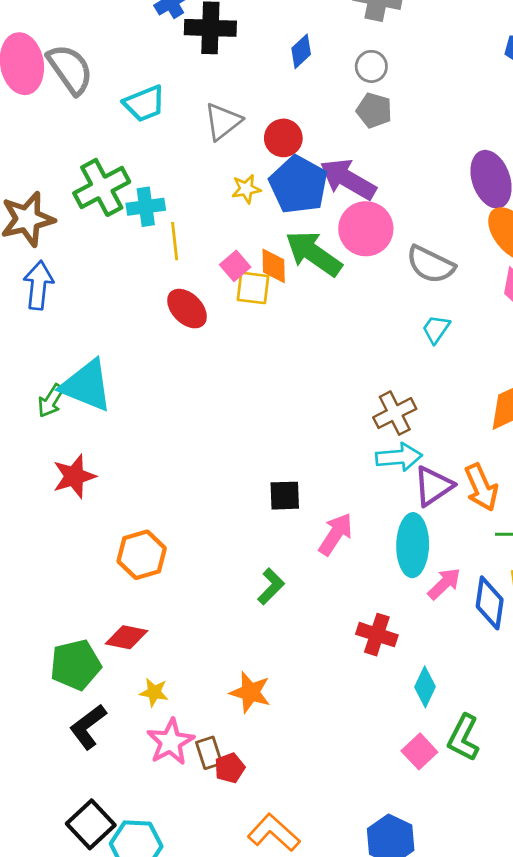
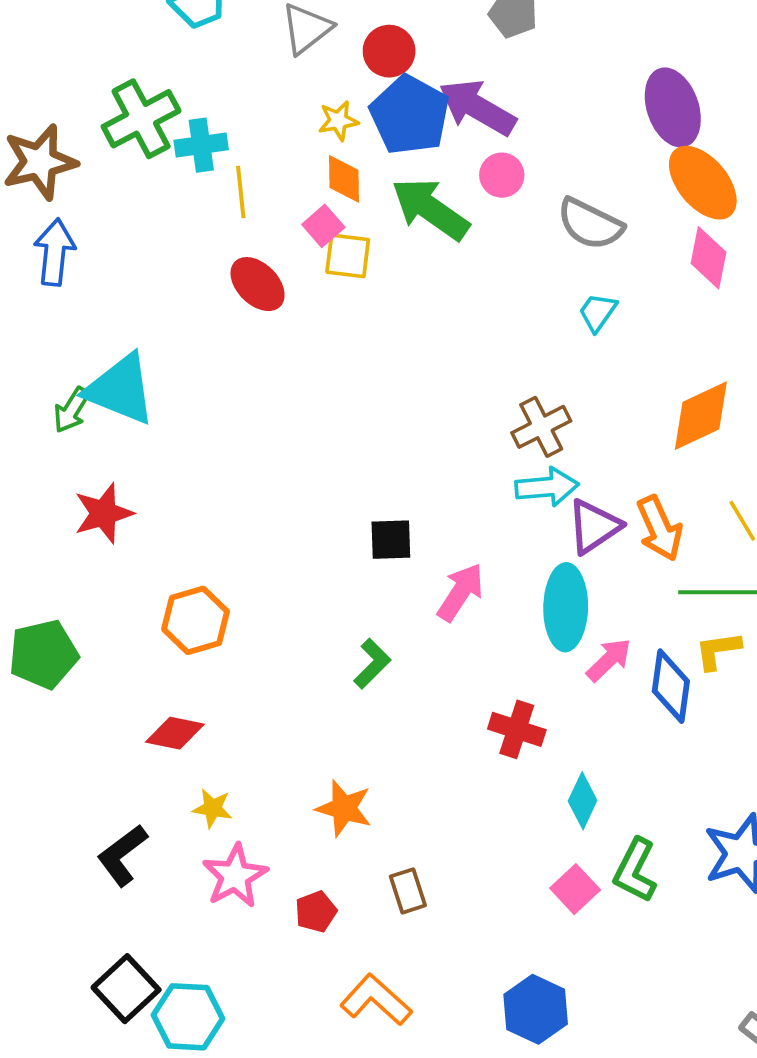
pink circle: (366, 229) -> (502, 175), size x0.6
orange diamond: (274, 266) -> (344, 179), moved
green pentagon: (76, 665) -> (43, 654), moved
brown rectangle: (209, 753) -> (408, 891), moved

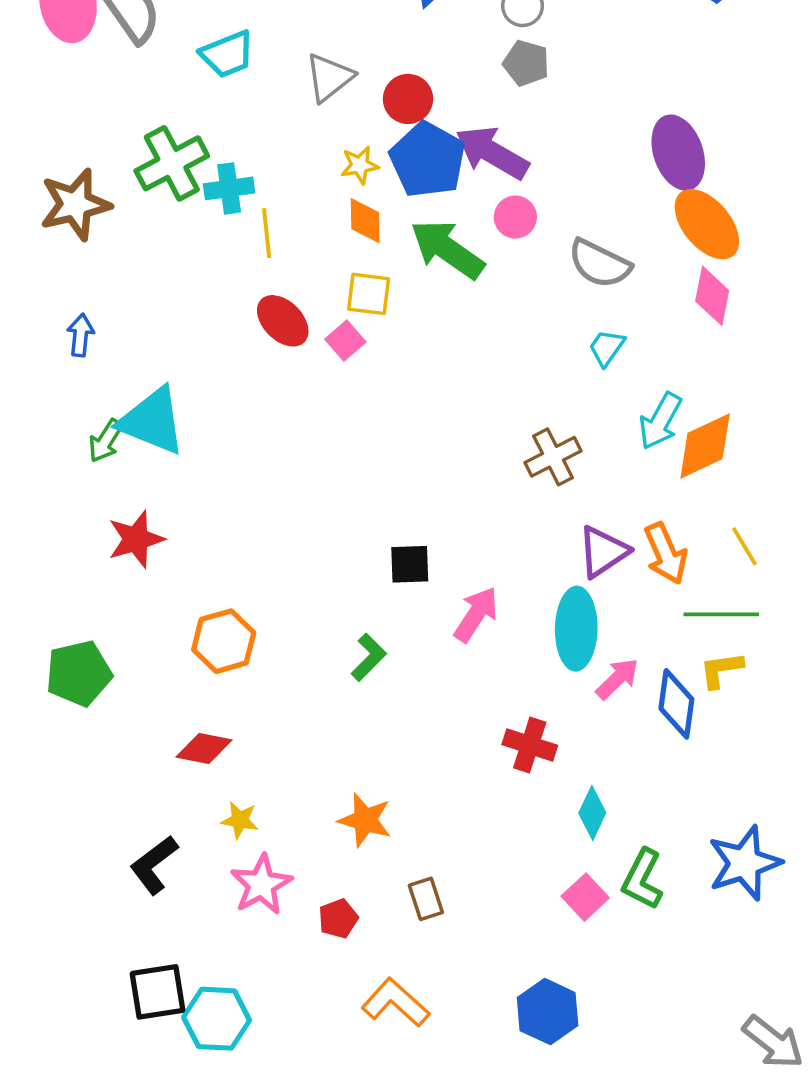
pink square: (323, 226) -> (345, 341), moved
blue arrow: (55, 252) -> (81, 335), moved, size x0.7
cyan arrow: (547, 487) -> (660, 421), moved, turned 124
green L-shape: (372, 664) -> (369, 657), moved
black square: (126, 989) -> (157, 992), turned 34

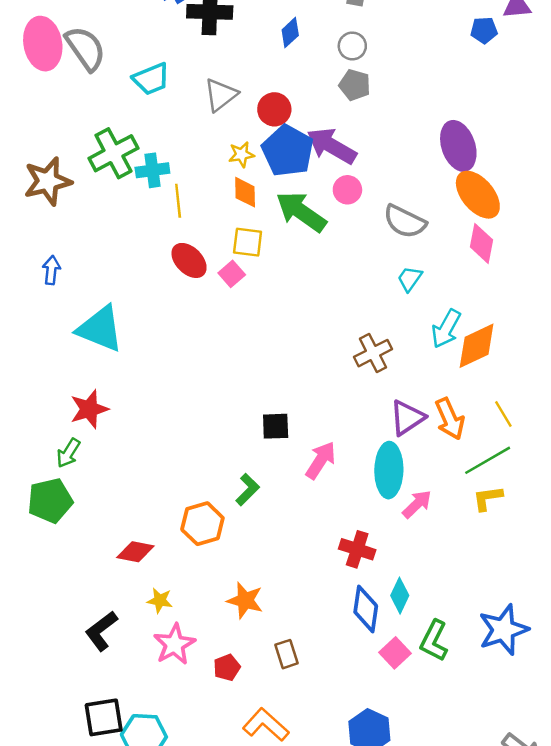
green arrow: (106, 441) -> (68, 453), moved
green line: (721, 614) -> (488, 460), turned -30
orange hexagon: (224, 641) -> (202, 524), moved
blue diamond: (676, 704) -> (366, 609), moved

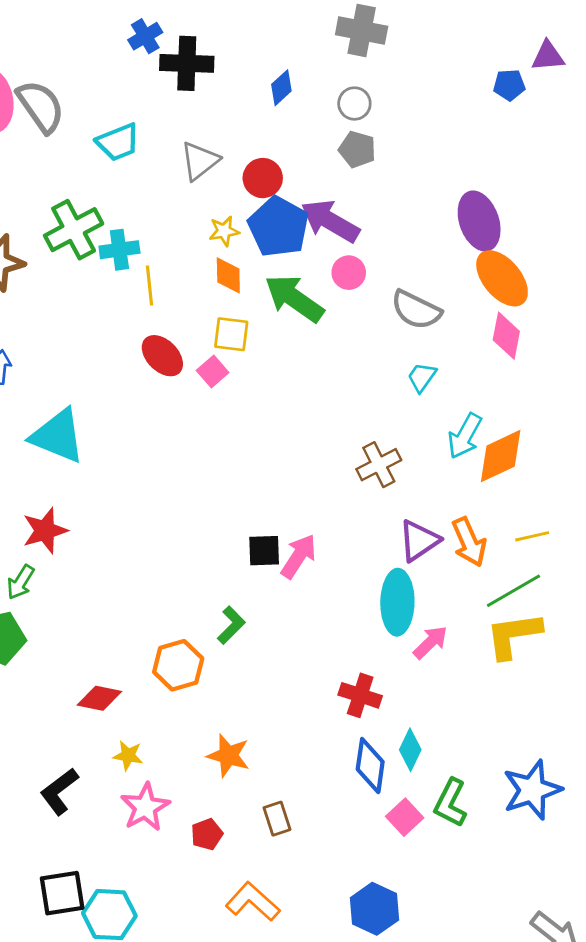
yellow line: (503, 414) -> (532, 536), turned -72
pink arrow: (321, 460) -> (299, 556), moved
yellow L-shape: (488, 498) -> (513, 635), size x1.6

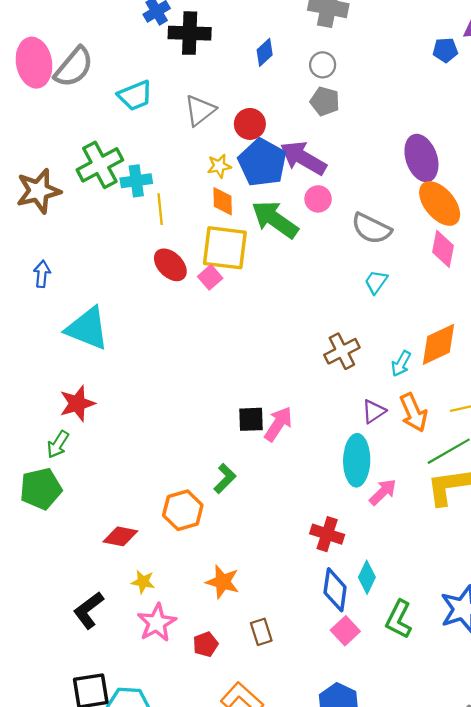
gray semicircle: (41, 106) -> (74, 67), turned 75
yellow square: (231, 334) -> (225, 248), size x1.6
cyan arrow: (465, 436) -> (401, 364), moved, size x0.7
purple triangle: (419, 541) -> (374, 411), size x0.7
pink square: (405, 817) -> (345, 631), moved

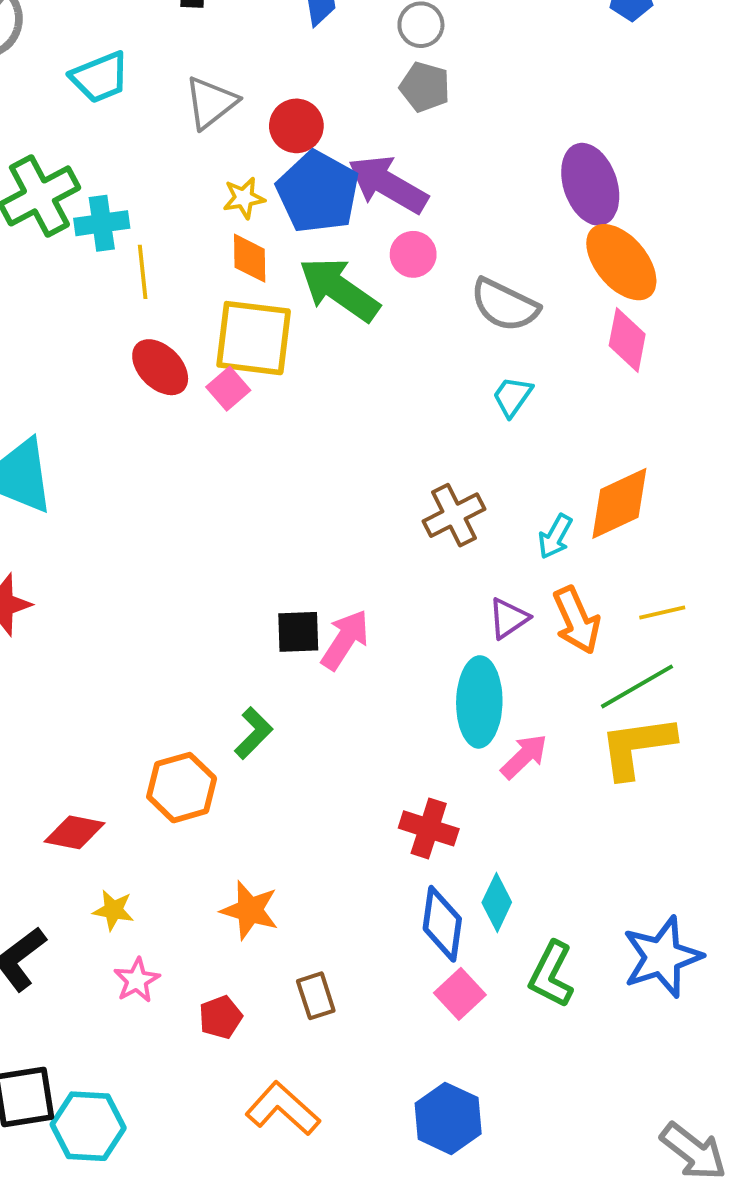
pink star: (157, 623) -> (137, 980), size x0.7

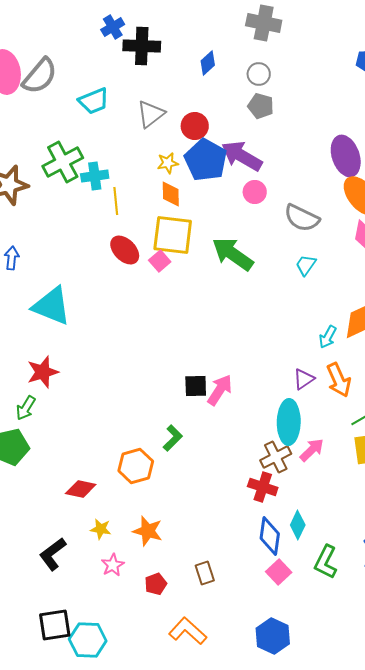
green arrow: (339, 289) -> (233, 254), moved
brown cross: (454, 515) -> (276, 457), moved
orange star: (250, 910) -> (148, 531), moved

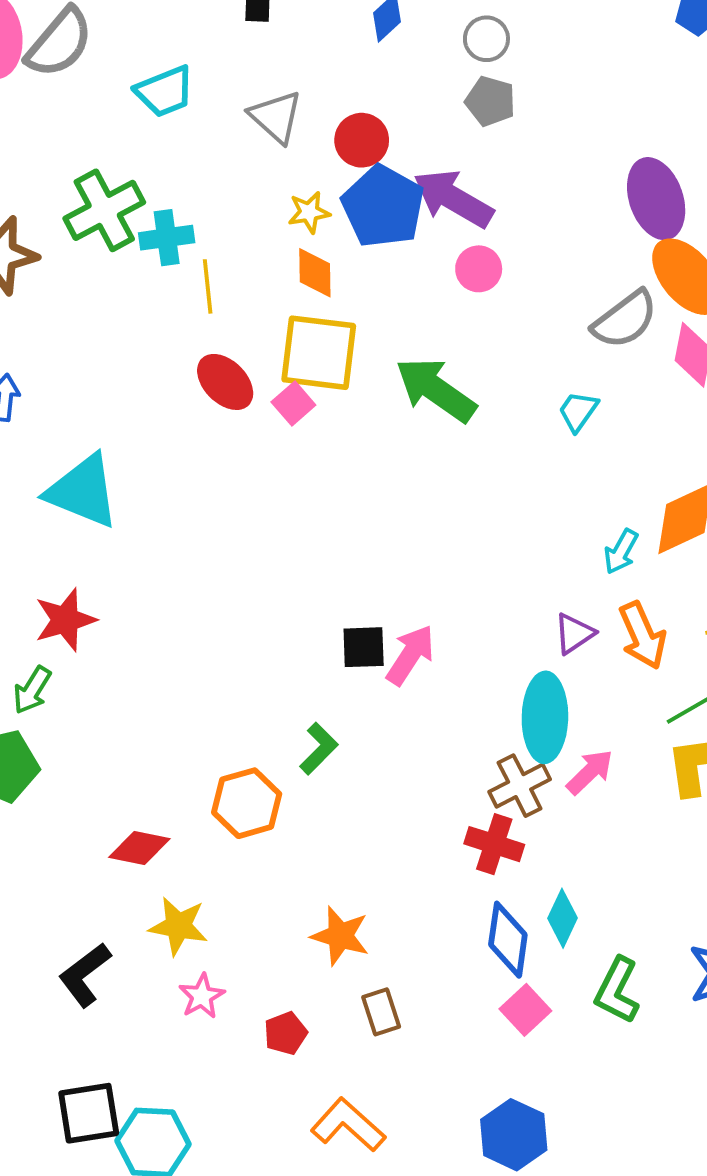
gray triangle: (151, 114) -> (276, 117), turned -40
gray semicircle: (302, 218) -> (625, 320), moved, turned -63
yellow star: (101, 529) -> (178, 926), size x1.4
orange star: (148, 531) -> (340, 936), moved

